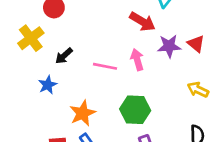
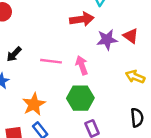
red arrow: (142, 22) -> (82, 19), turned -35
pink arrow: (137, 60) -> (82, 65), moved

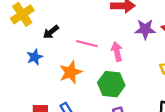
orange star: (34, 104) -> (71, 72), moved

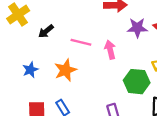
blue star: (35, 57) -> (30, 70), moved
green hexagon: (111, 84) -> (137, 82), moved

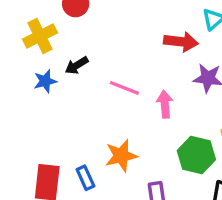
blue star: (30, 70) -> (45, 81), moved
orange star: (65, 70) -> (121, 156), moved

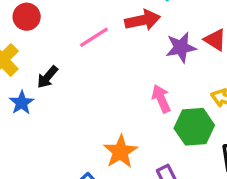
pink line: (124, 88) -> (94, 37), moved, turned -36
pink arrow: (165, 104) -> (161, 99), moved

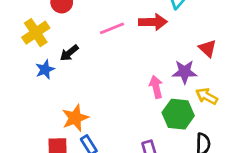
purple star: (181, 47) -> (185, 72), moved
orange star: (120, 152) -> (75, 118), moved

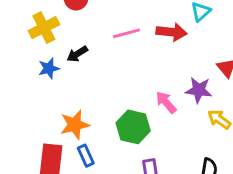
pink arrow: (156, 87) -> (166, 102), turned -35
green hexagon: (178, 114) -> (133, 127), moved

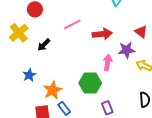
red arrow: (172, 32) -> (102, 34), moved
blue star: (49, 68) -> (29, 75), moved
pink arrow: (166, 102) -> (108, 63), turned 63

